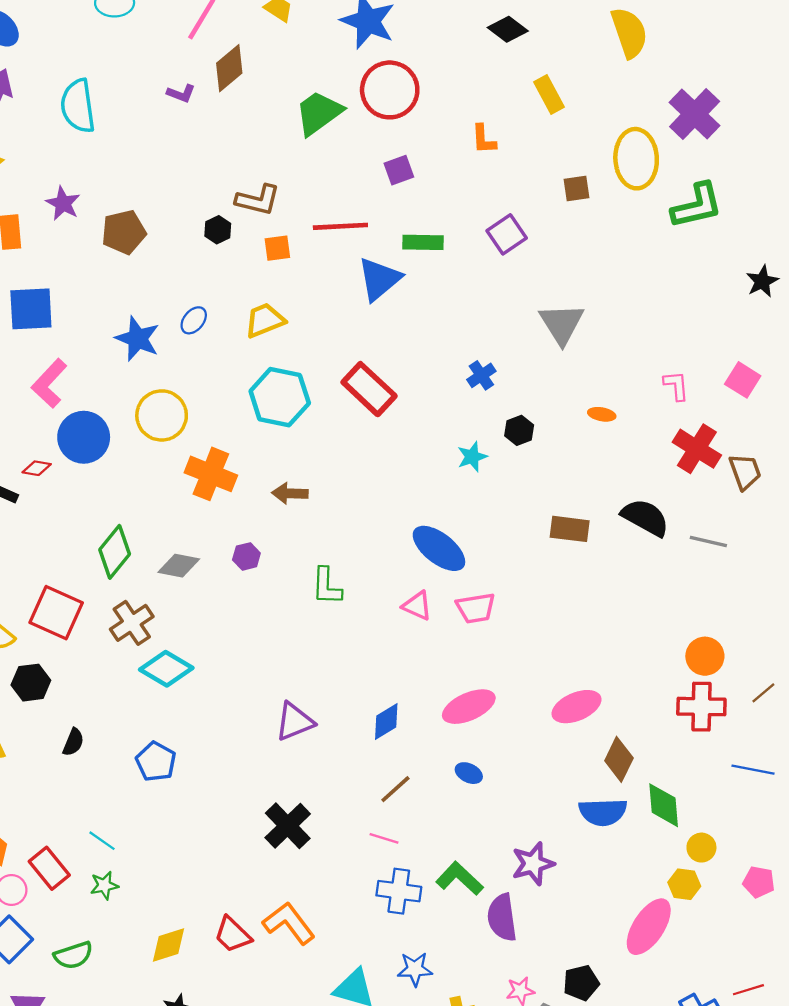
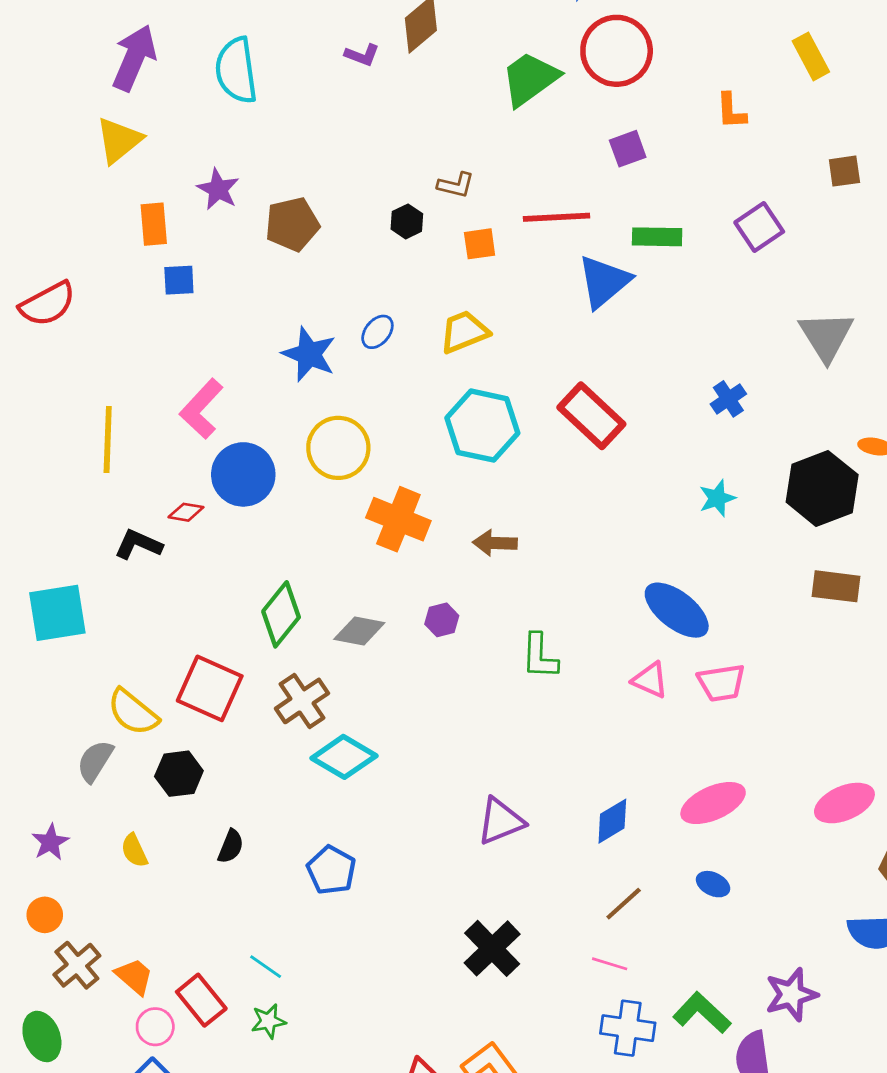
brown L-shape: (258, 200) -> (456, 185), size x0.7
blue square: (31, 309) -> (179, 280), moved, size x0.6
black hexagon: (519, 430) -> (822, 488), moved, size x2.0

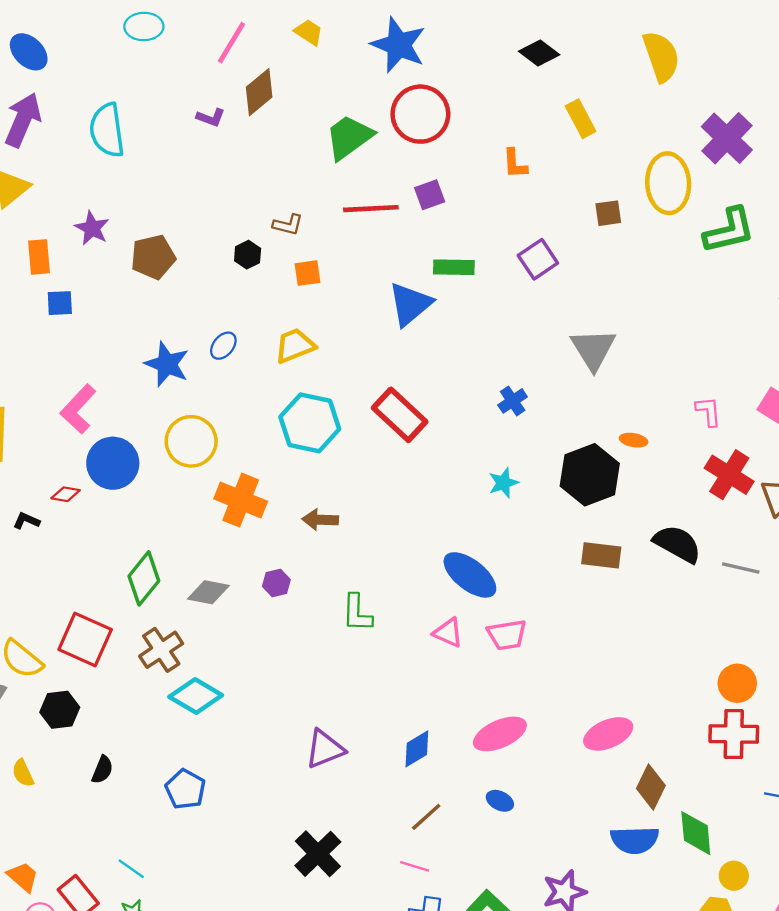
red line: (556, 217) -> (371, 209), moved
black L-shape: (138, 544) -> (26, 521), size x0.7

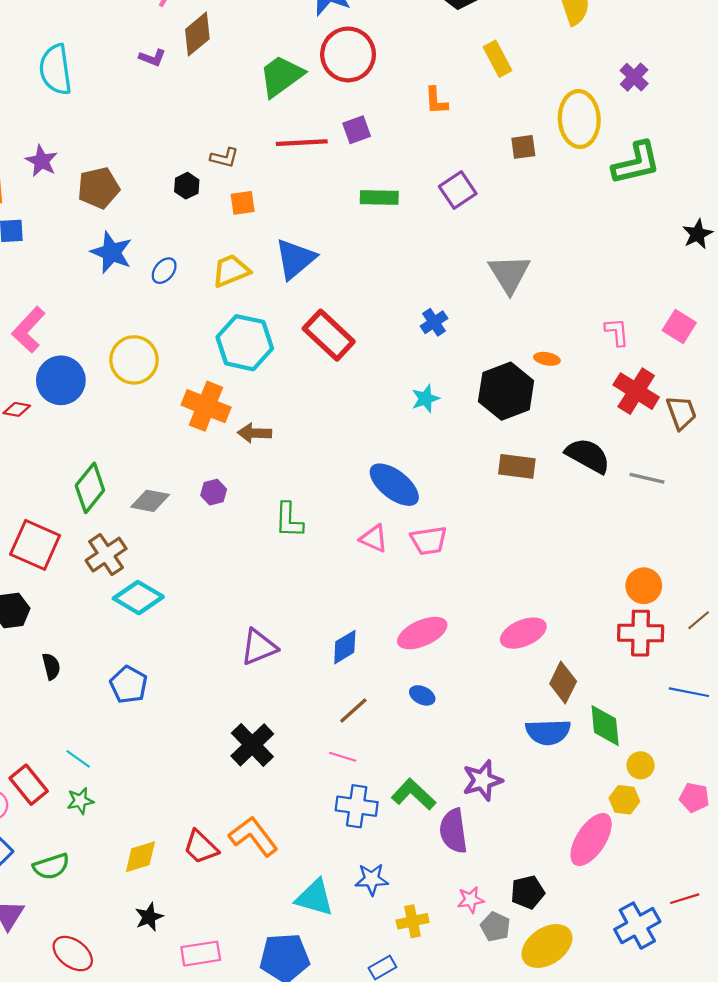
purple cross: (727, 138) -> (634, 77), size x0.6
blue triangle: (410, 304) -> (295, 259), moved
blue star: (167, 364) -> (111, 252), moved
orange cross: (241, 500) -> (206, 406), moved
black semicircle: (102, 770) -> (51, 666), turned -36

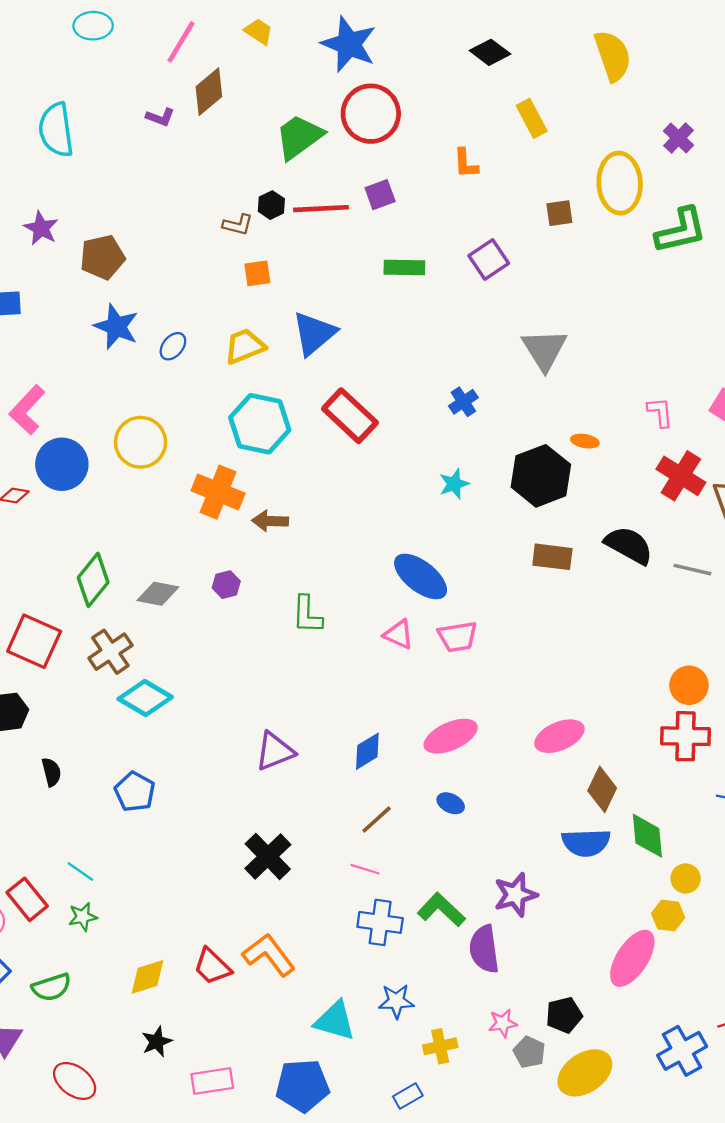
black hexagon: (187, 186) -> (271, 205), moved

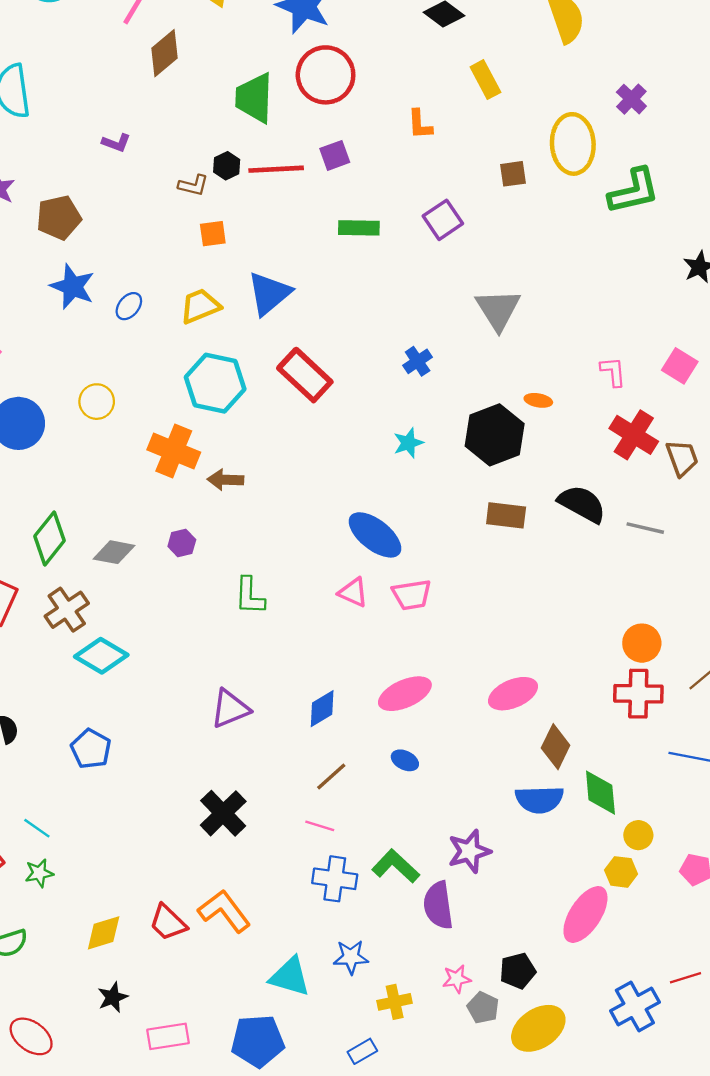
purple L-shape: (160, 117) -> (116, 143), moved
green trapezoid: (299, 137) -> (254, 98), turned -52
yellow circle: (141, 442) -> (97, 402), size x0.7
green L-shape: (307, 615) -> (250, 596), moved

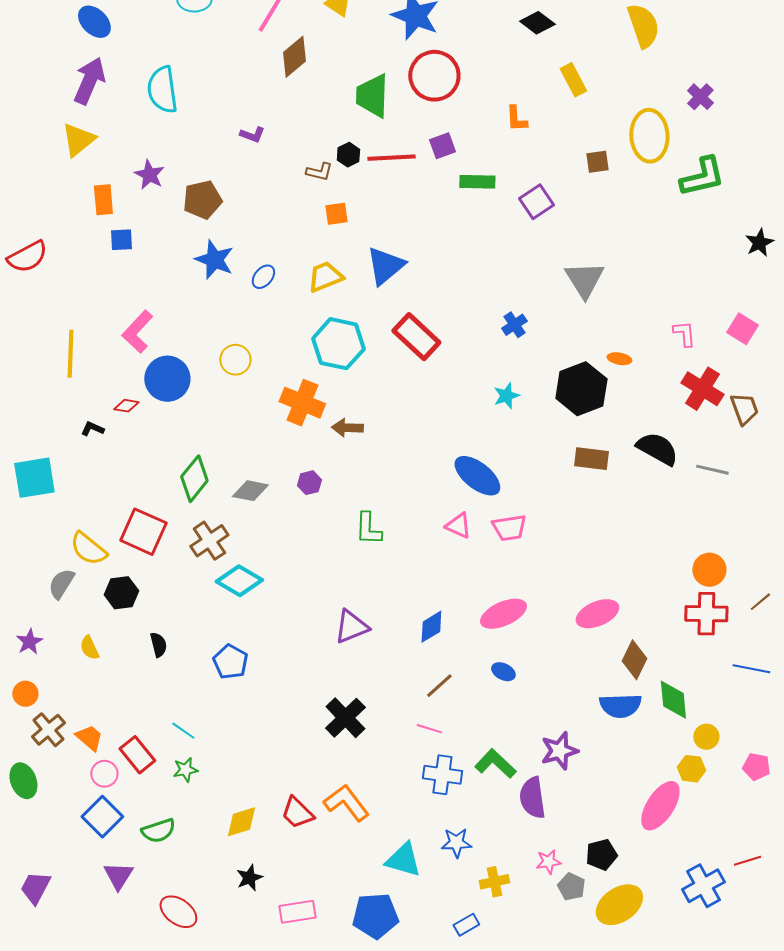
green rectangle: (359, 228) -> (477, 182), moved

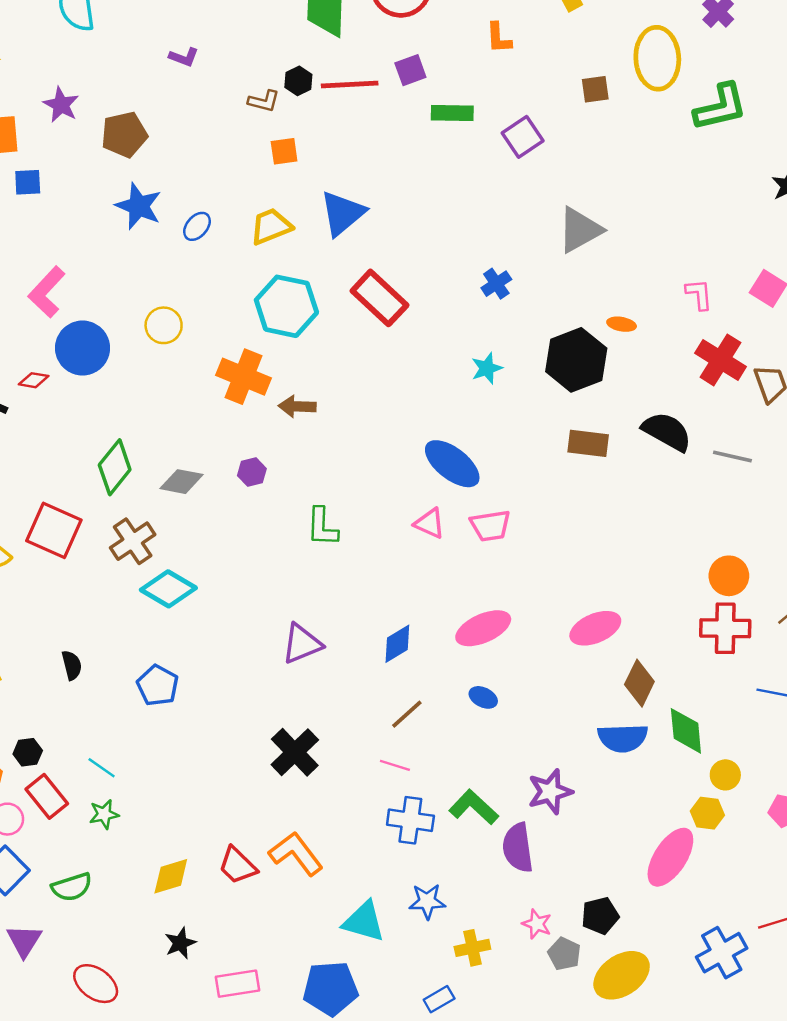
gray triangle: (584, 280) -> (580, 230), turned 33
black hexagon: (121, 593) -> (28, 752), moved, size x0.7
pink star: (548, 862) -> (537, 924), turned 30

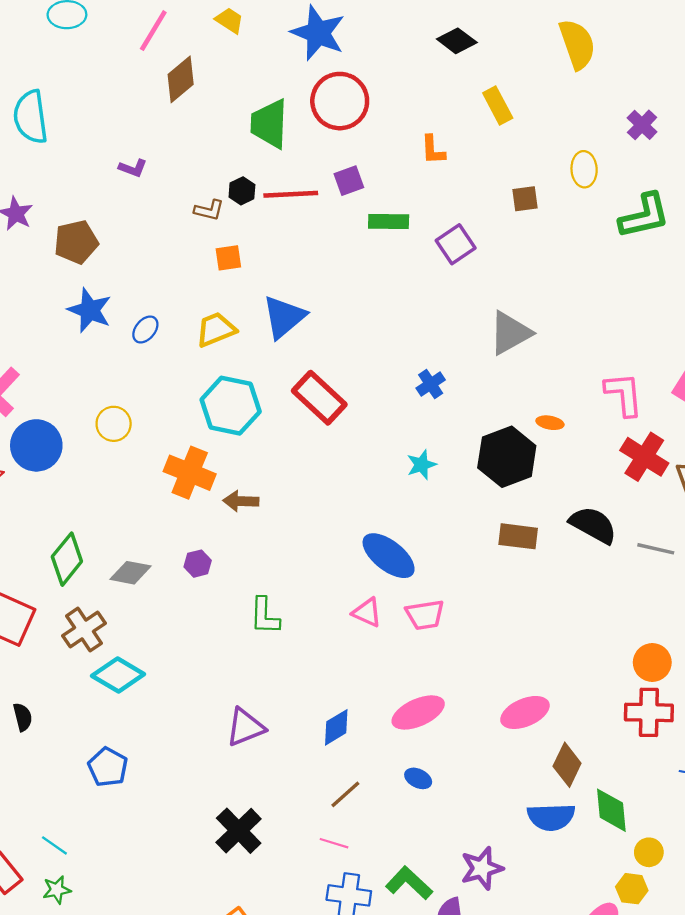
yellow ellipse: (657, 58) -> (584, 169), size x0.6
pink L-shape: (699, 294) -> (624, 394), size x1.5
black semicircle: (72, 665) -> (23, 717), moved

